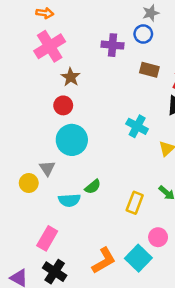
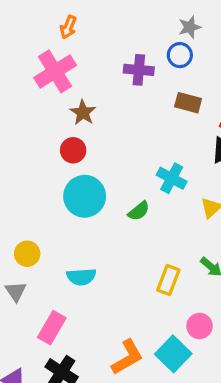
orange arrow: (45, 13) -> (68, 27), moved, turned 105
gray triangle: (47, 168) -> (16, 291), moved
green semicircle: (93, 187) -> (139, 211), moved

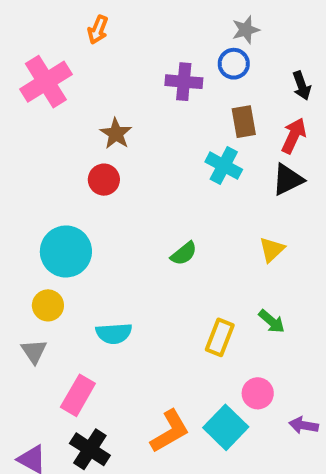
pink cross: (55, 71) -> (46, 82), moved
brown rectangle: (188, 103) -> (244, 122), turned 65
cyan cross: (172, 178) -> (224, 166), moved
cyan circle: (85, 196) -> (66, 251), moved

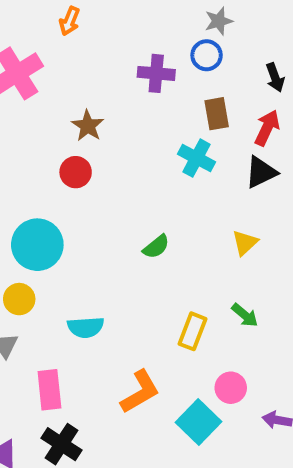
pink rectangle: (78, 395) -> (49, 390), turned -36
orange L-shape: (170, 431) -> (140, 392), moved

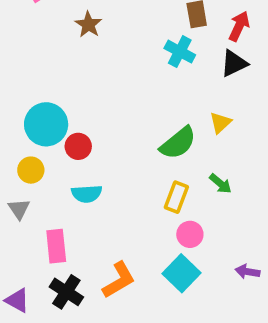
red circle: (76, 172) -> (78, 146), moved
green semicircle: (156, 247) -> (178, 143), moved, size x1.6
pink circle: (231, 388) -> (190, 234), moved
orange L-shape: (140, 392) -> (119, 280), moved

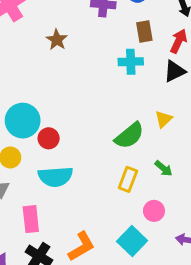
cyan cross: (180, 52) -> (131, 62), turned -30
cyan semicircle: (87, 194) -> (55, 177), size x1.4
pink circle: (190, 234) -> (154, 211), moved

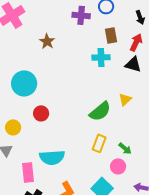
black triangle: (175, 71) -> (133, 64), turned 42
cyan circle: (23, 121) -> (24, 83), moved
green arrow: (164, 168) -> (125, 148), moved
cyan semicircle: (55, 177) -> (52, 157), moved

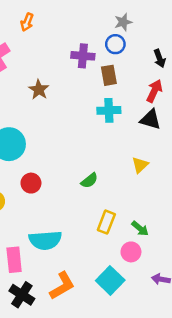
brown rectangle: (111, 35) -> (109, 75), moved
green semicircle: (100, 111) -> (89, 180), moved, size x0.6

